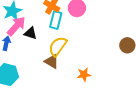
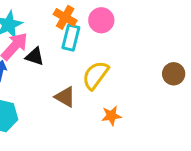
yellow semicircle: (58, 46) -> (95, 75), moved

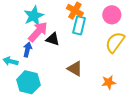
pink circle: (101, 20) -> (112, 15), moved
yellow semicircle: (95, 75) -> (115, 42), moved

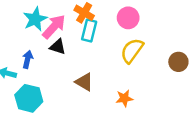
pink arrow: (38, 32) -> (54, 27), moved

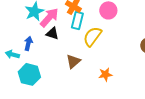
yellow semicircle: (132, 51) -> (92, 36), moved
brown triangle: (84, 82) -> (73, 61), turned 49

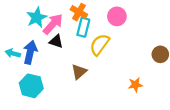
blue arrow: (28, 43) -> (30, 52), size x1.5
cyan arrow: (12, 54) -> (13, 53), moved
orange star: (105, 74) -> (135, 85), moved

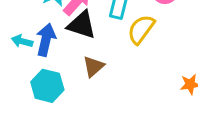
black triangle: (56, 41) -> (82, 25), size x1.5
brown triangle: (79, 72) -> (93, 66), moved

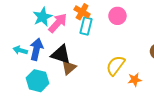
black triangle: (82, 25) -> (61, 54), moved
yellow semicircle: (141, 29) -> (115, 65), moved

